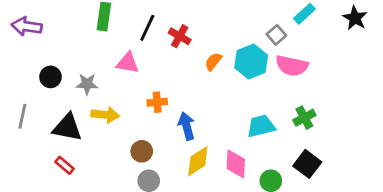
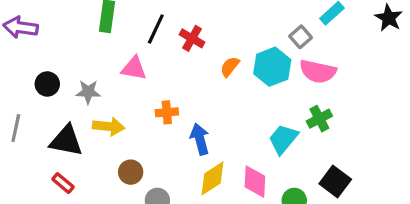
green cross: (304, 118) -> (319, 119), moved
cyan trapezoid: (261, 126) -> (283, 139), turned -36
brown circle: (142, 151) -> (131, 172), moved

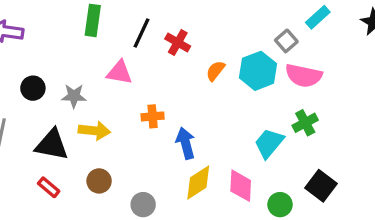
brown circle: (131, 172) -> (99, 181), moved

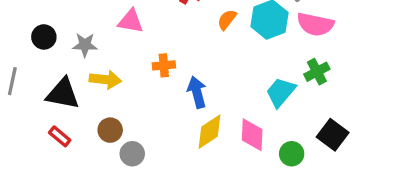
gray circle: (143, 205) -> (132, 154), moved

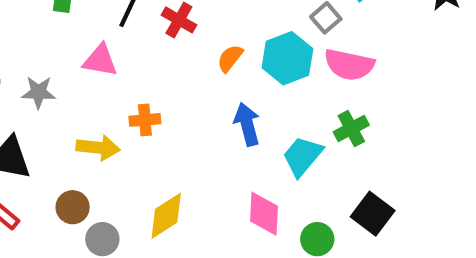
yellow arrow: (105, 80) -> (98, 148), moved
blue arrow: (197, 92) -> (247, 124), moved
yellow diamond: (210, 132) -> (166, 216), moved

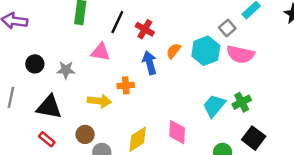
blue arrow: (247, 124) -> (150, 63), moved
green cross: (351, 128) -> (242, 102), moved
pink diamond: (264, 214) -> (177, 132), moved

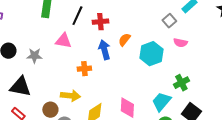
red cross: (145, 29) -> (100, 22), turned -35
cyan hexagon: (206, 51) -> (151, 54), moved
pink semicircle: (240, 54) -> (180, 43), size x0.6
yellow arrow: (99, 101) -> (70, 96), moved
cyan trapezoid: (214, 106) -> (161, 102), moved

